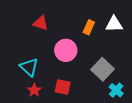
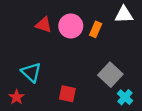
white triangle: (114, 24) -> (124, 15), moved
pink circle: (66, 50) -> (71, 26), moved
red star: (34, 90) -> (17, 97), moved

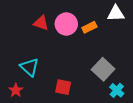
orange rectangle: (96, 29) -> (89, 27), turned 40

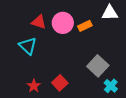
cyan triangle: (29, 67) -> (28, 46), moved
red square: (63, 87) -> (60, 83), turned 35
red star: (16, 90) -> (34, 86), moved

